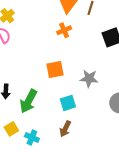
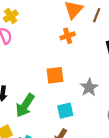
gray star: (89, 78) -> (89, 87), turned 30

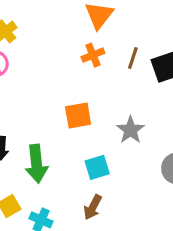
brown line: (97, 15) -> (133, 58), moved
green arrow: (25, 105) -> (36, 164), turned -35

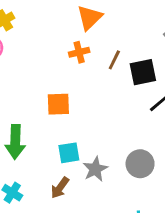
gray star: (130, 130) -> (95, 169), moved

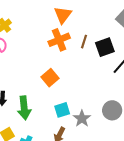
orange cross: (79, 52) -> (59, 40), size x1.5
orange square: (58, 104) -> (50, 78), turned -30

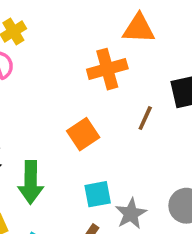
orange triangle: (63, 15) -> (139, 29), moved, turned 48
brown line: (84, 42) -> (145, 118), moved

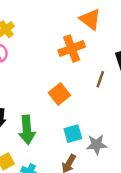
orange triangle: (139, 29) -> (90, 19), turned 40
gray star: (131, 214) -> (97, 145), turned 30

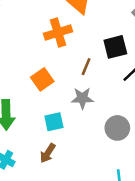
gray star: (97, 145) -> (82, 98), moved

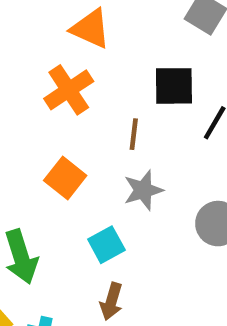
black square: (115, 47) -> (174, 86), turned 30

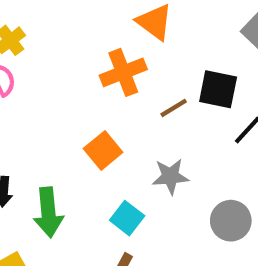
brown line: (134, 134) -> (174, 108), moved, turned 40
cyan square: (106, 245) -> (127, 218), turned -36

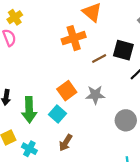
orange square: (103, 150) -> (67, 91), moved
cyan square: (127, 218) -> (58, 114), moved

